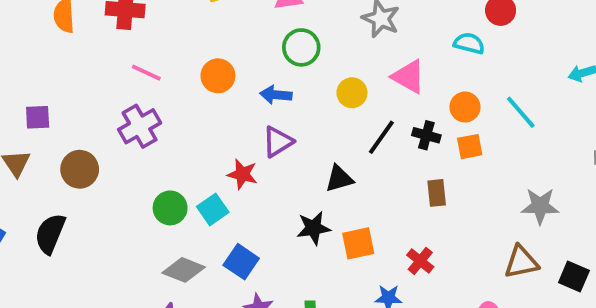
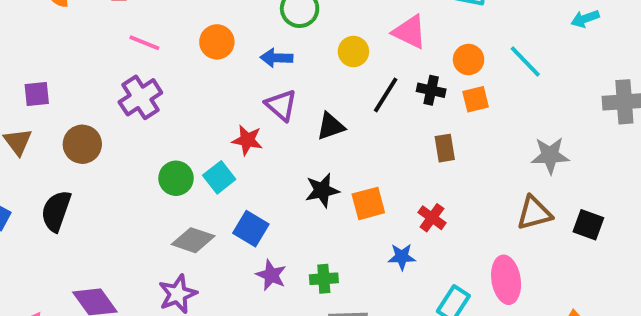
purple triangle: (278, 142) -> (281, 105), turned -44
black triangle: (339, 179) -> (331, 126), moved

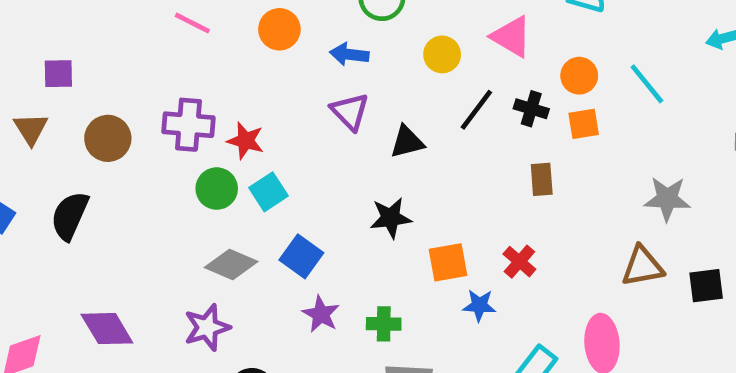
purple cross: (140, 97) -> (188, 125), moved, turned 33
red star: (247, 140) -> (246, 141), moved
orange square: (368, 203) -> (448, 262), moved
black square: (588, 225) -> (706, 286), turned -32

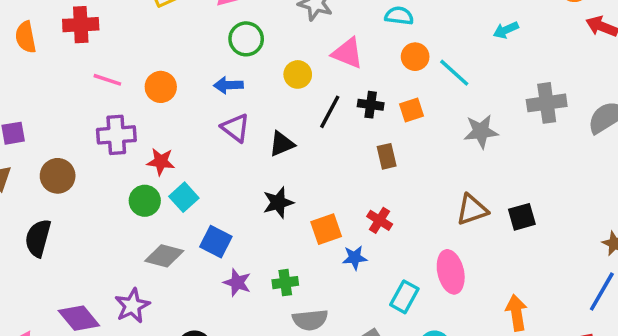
orange circle: (279, 29) -> (161, 87), moved
orange circle: (579, 76) -> (415, 57), moved
purple cross: (188, 125) -> (116, 135), moved
gray star: (667, 199) -> (481, 131), moved
purple star: (207, 327) -> (132, 306), moved

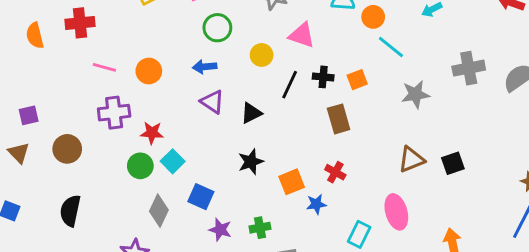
orange circle: (415, 57) -> (373, 17), moved
brown rectangle: (387, 156) -> (339, 119), size x1.4
black semicircle: (38, 238) -> (70, 211), moved
gray diamond: (164, 256) -> (159, 211), turned -76

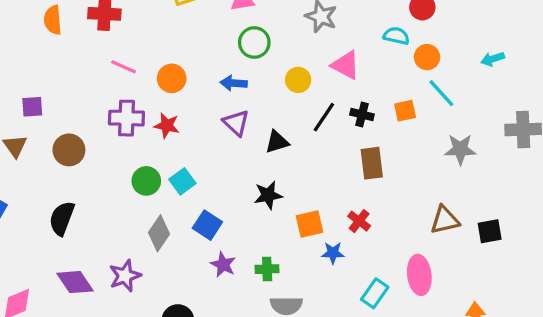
orange square: (357, 80) -> (405, 111), moved
red star: (152, 133) -> (167, 126), moved

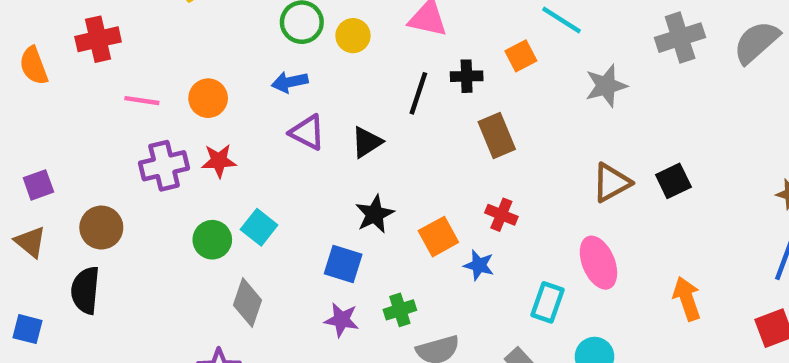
yellow circle: (298, 80) -> (353, 36), moved
black semicircle: (62, 218) -> (85, 290), moved
blue square: (207, 225) -> (343, 264), moved
blue star: (333, 253) -> (479, 265), turned 30

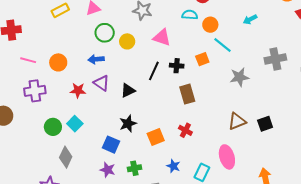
red star: (219, 161) -> (78, 90), moved
blue star: (479, 265) -> (173, 166), moved

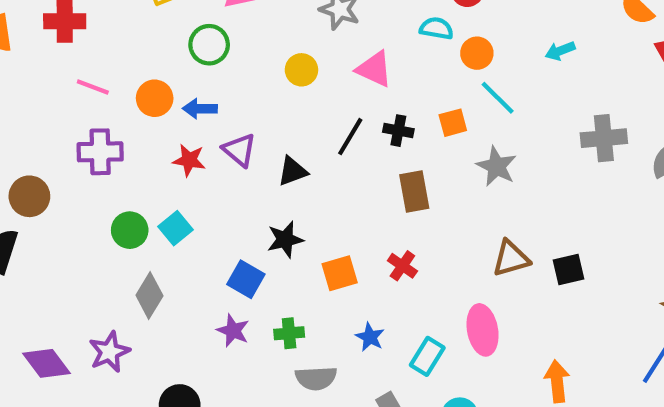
green circle: (105, 33) -> (209, 45), moved
blue arrow: (96, 59) -> (200, 109), moved
gray star: (239, 77) -> (496, 166), moved, turned 30

